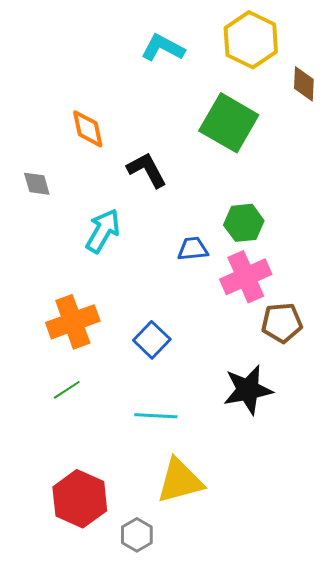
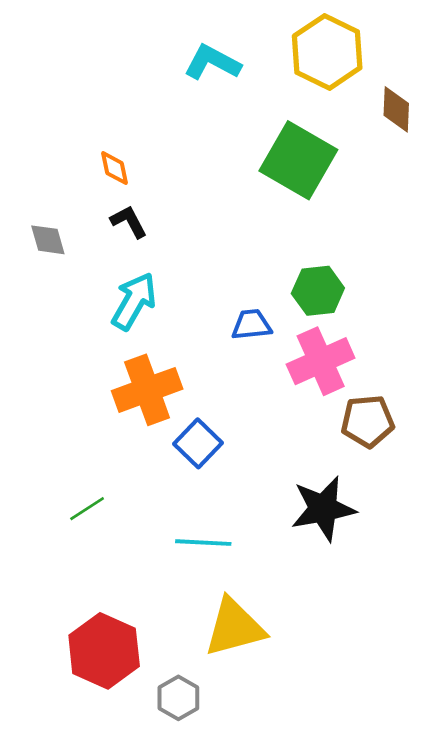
orange diamond: (88, 129) -> (114, 168), size x0.7
black L-shape: (147, 170) -> (129, 222), moved, size x0.7
orange cross: (73, 322) -> (147, 390), moved

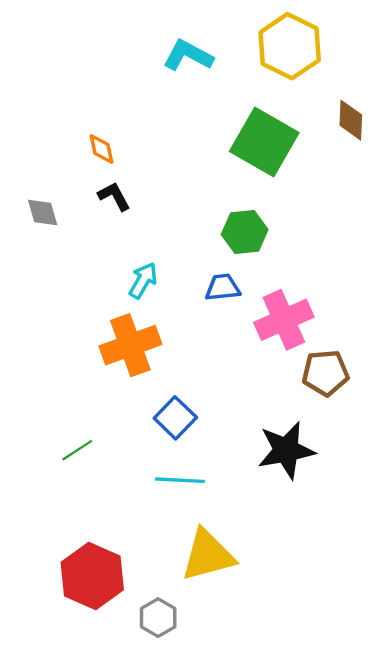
brown diamond: (396, 109) -> (351, 120), moved
green hexagon: (318, 291) -> (245, 232), moved
cyan arrow: (134, 301) -> (143, 280), moved, size x0.7
blue square: (198, 443) -> (175, 418), moved

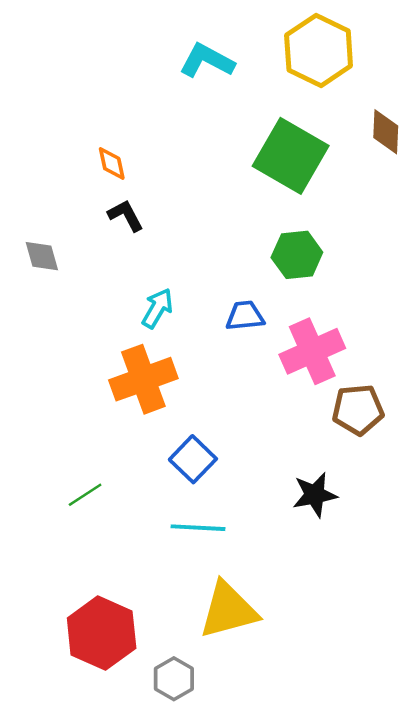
gray diamond: (43, 212) -> (42, 256), moved
green hexagon: (245, 232) -> (297, 255), moved
black star: (286, 450) -> (315, 495), size x0.7

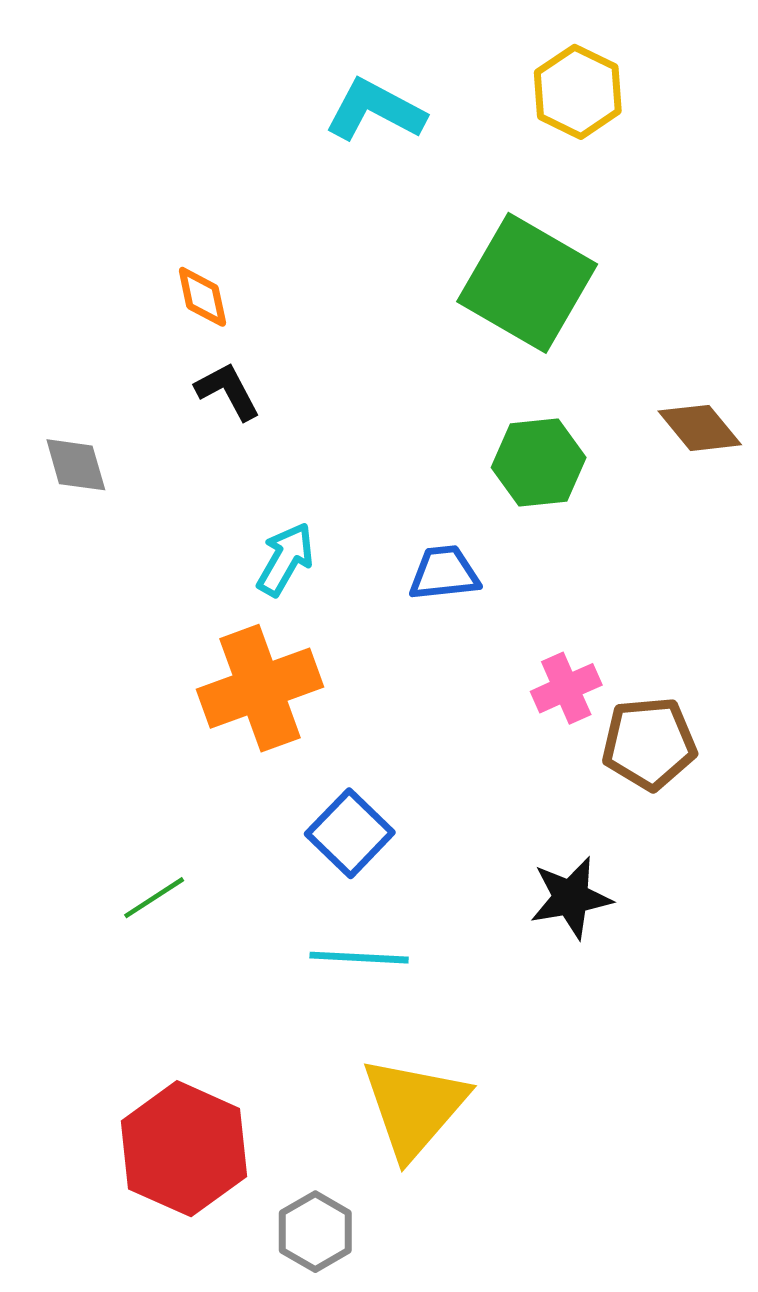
yellow hexagon: (319, 51) -> (578, 92), size x0.7
brown diamond: (386, 132) -> (700, 428), moved, turned -42
pink cross: (312, 351) -> (566, 688), moved, size x0.6
yellow triangle: (228, 610) -> (414, 1107), turned -34

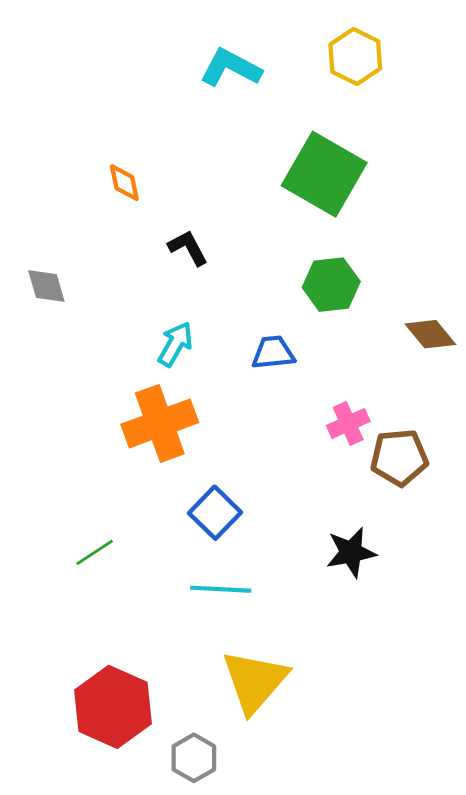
black L-shape: (228, 391) -> (188, 248), moved
brown diamond: (700, 428) -> (430, 334), moved

